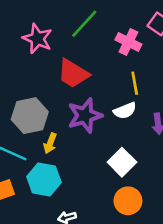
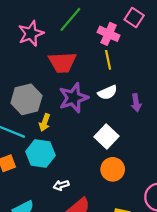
pink star: (37, 39) -> (31, 33), turned 30
red trapezoid: (73, 74) -> (62, 62), turned -32
yellow line: (135, 83) -> (108, 60), moved

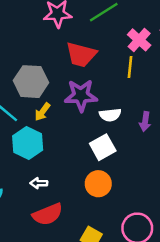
white semicircle: (108, 92) -> (110, 115), moved

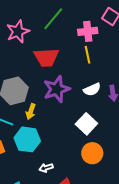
pink cross: (139, 40) -> (88, 31), turned -30
white semicircle: (110, 115) -> (92, 89), moved

